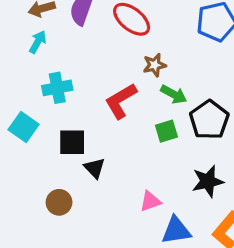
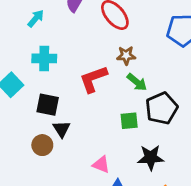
green square: (166, 131) -> (129, 121), moved
pink triangle: (150, 201) -> (101, 165), turned 30
brown circle: (59, 202) -> (42, 145), moved

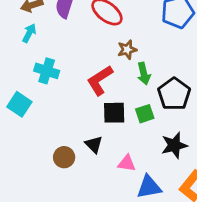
cyan cross: (44, 58) -> (47, 71), turned 30
green arrow: (137, 82) -> (144, 74), turned 50
black square: (48, 105) -> (114, 113), moved
black triangle: (62, 129) -> (94, 144), moved

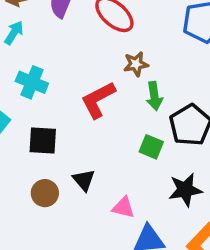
black square: (114, 113) -> (43, 140), moved
green square: (145, 114) -> (151, 147), turned 36

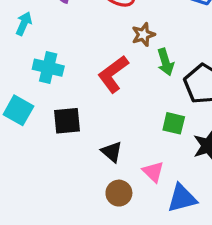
green square: (151, 147) -> (174, 123), moved
brown circle: (45, 193) -> (119, 193), moved
pink triangle: (123, 207) -> (153, 172), turned 40

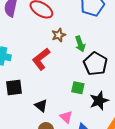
green arrow: (166, 62) -> (80, 44), moved

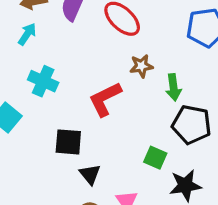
black pentagon: (95, 64) -> (192, 125), turned -30
black square: (14, 88) -> (68, 142), moved

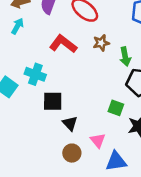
cyan cross: (43, 81) -> (35, 74), moved
red L-shape: (105, 99) -> (63, 44), moved, turned 68

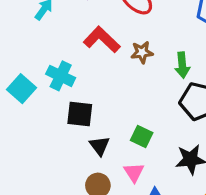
brown star: (101, 43) -> (142, 52), moved
green square: (116, 108) -> (142, 136), moved

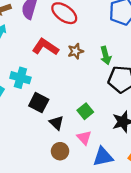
black square: (80, 114) -> (39, 103), turned 30
green square: (142, 136) -> (85, 111), turned 35

